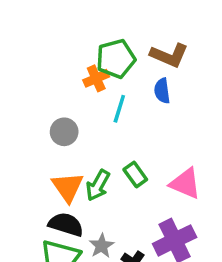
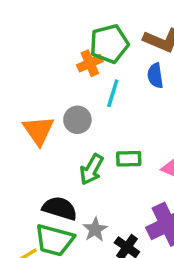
gray circle: (64, 132) -> (77, 120), moved
green rectangle: (135, 175) -> (129, 159), turned -55
orange triangle: (68, 187) -> (38, 130), moved

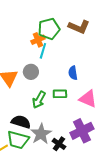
blue semicircle: (155, 76) -> (73, 73), moved
cyan line: (113, 93) -> (43, 51), moved
gray star: (95, 230) -> (41, 134), size x1.5

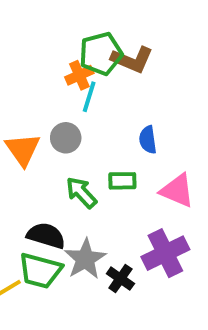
brown L-shape: (79, 27) -> (132, 60), moved
green arrow: (39, 100) -> (81, 193), turned 108

